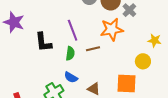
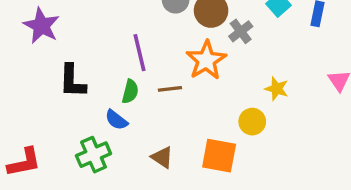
orange star: (112, 29) -> (206, 60), turned -30
black L-shape: (43, 42) -> (72, 81), moved
blue semicircle: (71, 77) -> (116, 120), moved

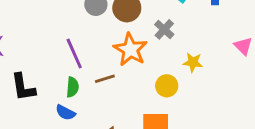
gray cross: (241, 31) -> (164, 29), moved
yellow circle: (252, 122) -> (167, 86), moved

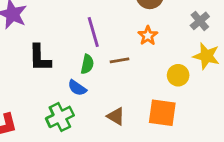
gray cross: (164, 29) -> (200, 21), moved
orange star: (130, 50) -> (148, 36), size x0.6
yellow star: (193, 62) -> (206, 56), size x1.4

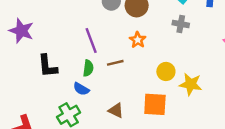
gray cross: (200, 21) -> (181, 24), turned -35
yellow star: (206, 56) -> (191, 84), moved

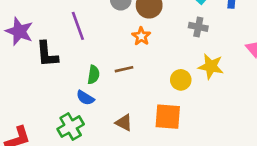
orange star: (138, 40) -> (141, 36), moved
purple line: (91, 41) -> (78, 26), moved
black L-shape: (48, 66) -> (47, 54), moved
yellow star: (191, 84) -> (211, 66), moved

